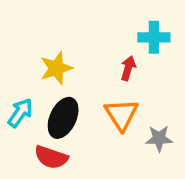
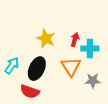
cyan cross: (154, 37) -> (90, 49), moved
yellow star: (56, 68) -> (46, 39), moved, turned -30

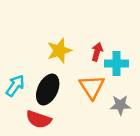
yellow star: (46, 39) -> (59, 51), turned 30

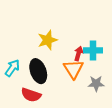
red arrow: (97, 52) -> (79, 54), moved
black ellipse: (48, 89) -> (38, 71), turned -45

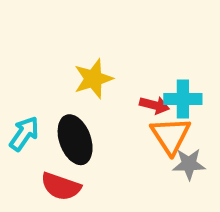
red arrow: (79, 54) -> (154, 105), turned 88
orange triangle: (73, 69) -> (171, 136), moved

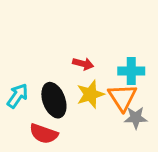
yellow star: (93, 79) -> (90, 94), moved
red arrow: (154, 105) -> (83, 64), moved

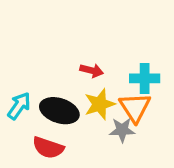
black ellipse: (54, 100) -> (59, 111), turned -52
gray star: (136, 118) -> (122, 130), moved

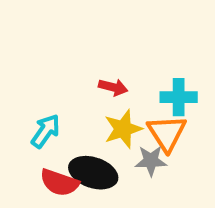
cyan arrow: (19, 106) -> (46, 131), moved
black ellipse: (59, 111) -> (93, 173), moved

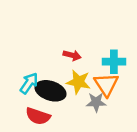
yellow star: (123, 129) -> (78, 82), turned 30
black ellipse: (93, 173) -> (51, 91), moved

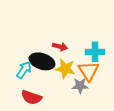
black ellipse: (51, 91) -> (42, 61), moved

